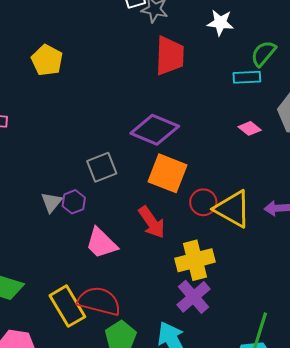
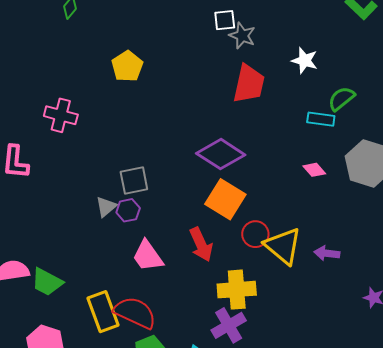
gray square: (102, 167) -> (134, 180), moved

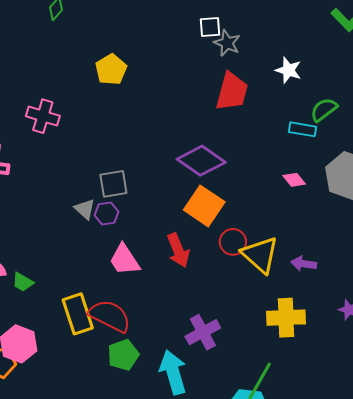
gray triangle: (106, 207) -> (85, 209), turned -40
green trapezoid: (47, 282) -> (23, 282), size x0.7
yellow cross: (237, 290) -> (286, 318), moved

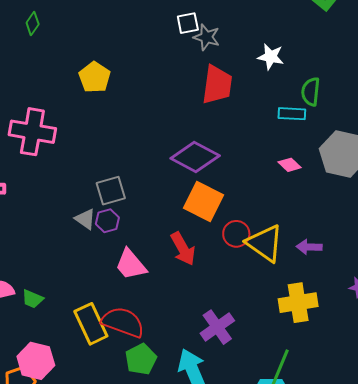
green semicircle: (324, 110) -> (311, 92), turned -40
pink cross: (43, 116) -> (32, 132), size x1.4

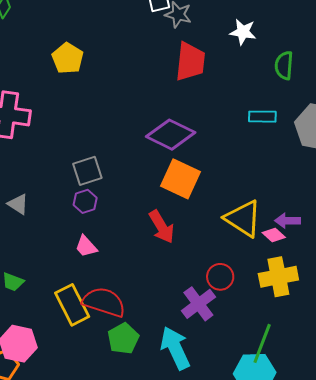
cyan rectangle: (292, 114) -> (262, 117), moved
pink diamond: (290, 165) -> (274, 235), moved
gray triangle: (85, 219) -> (18, 204), moved
red circle: (236, 234) -> (220, 277), moved
pink trapezoid: (131, 265) -> (86, 246), moved, size x0.7

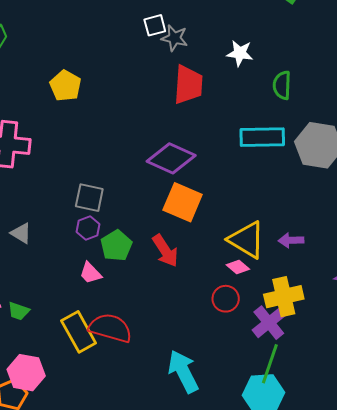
cyan rectangle: (262, 117) -> (262, 137), size x1.6
gray square: (87, 171) -> (89, 198), turned 32
pink diamond: (274, 235) -> (238, 267), moved
purple cross: (198, 304) -> (269, 323), moved
green pentagon: (123, 339) -> (116, 246), moved

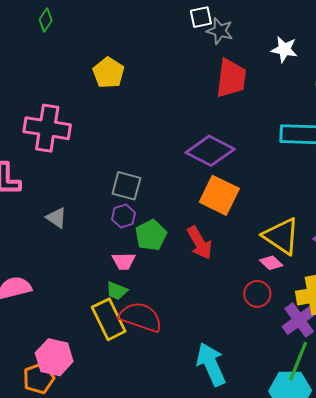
pink trapezoid: (90, 273) -> (124, 261), turned -50
green trapezoid: (19, 311) -> (117, 291), moved

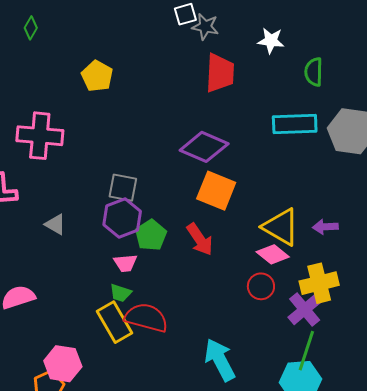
purple hexagon: (124, 216) -> (122, 218), size x1.6
pink diamond: (271, 263) -> (273, 254), size x1.4

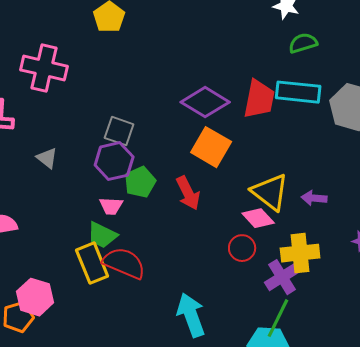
green semicircle: (314, 72) -> (303, 43), moved, turned 64
red trapezoid: (220, 73) -> (259, 99), moved
green trapezoid: (121, 293) -> (102, 235), size x1.4

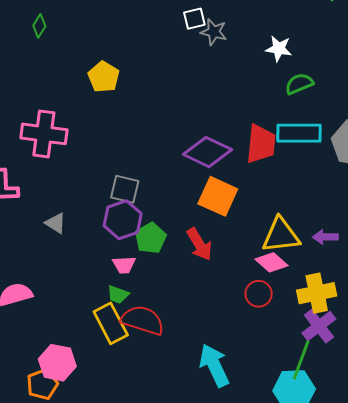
yellow triangle: (270, 192) -> (281, 235), turned -39
green trapezoid: (102, 235) -> (118, 294), size x0.7
purple cross: (282, 277) -> (319, 326), moved

